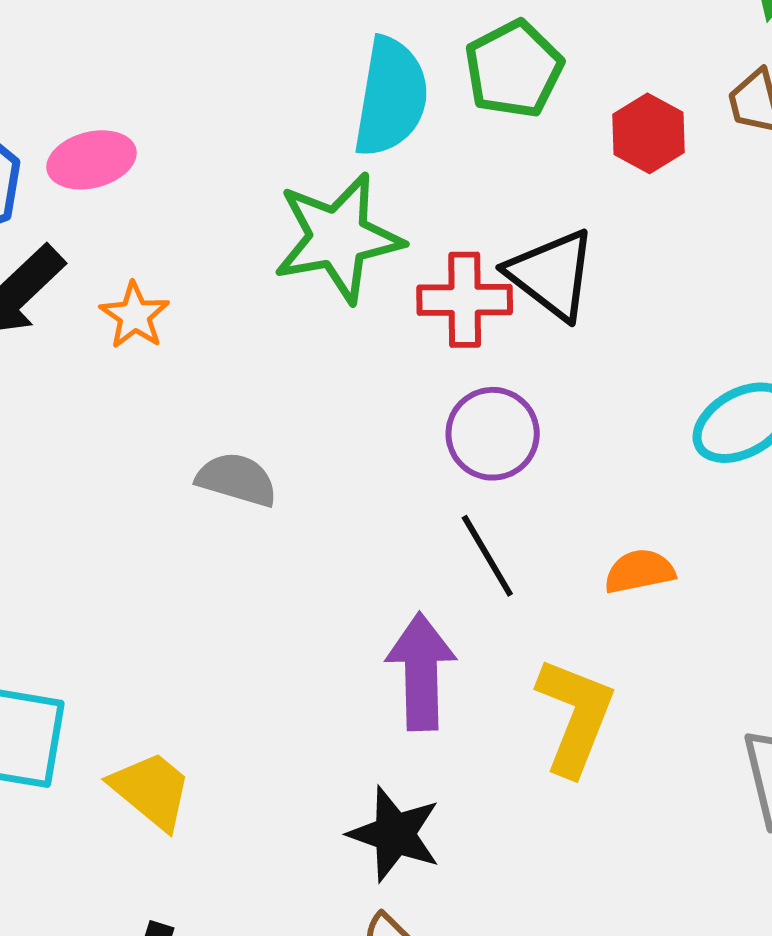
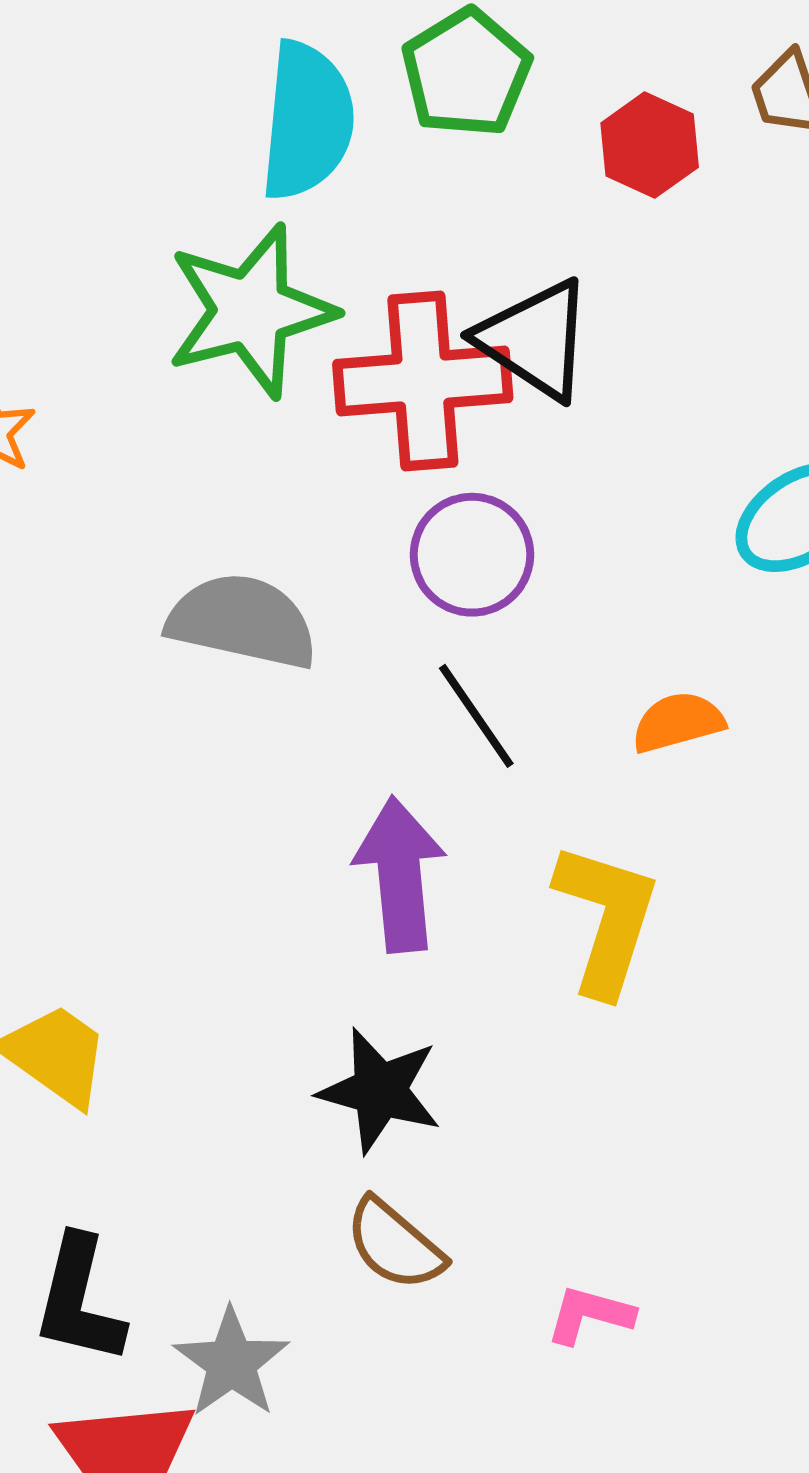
red cross: (465, 300) -> (423, 381), size x1.4
gray semicircle: (237, 479) -> (242, 621), moved, size x1.4

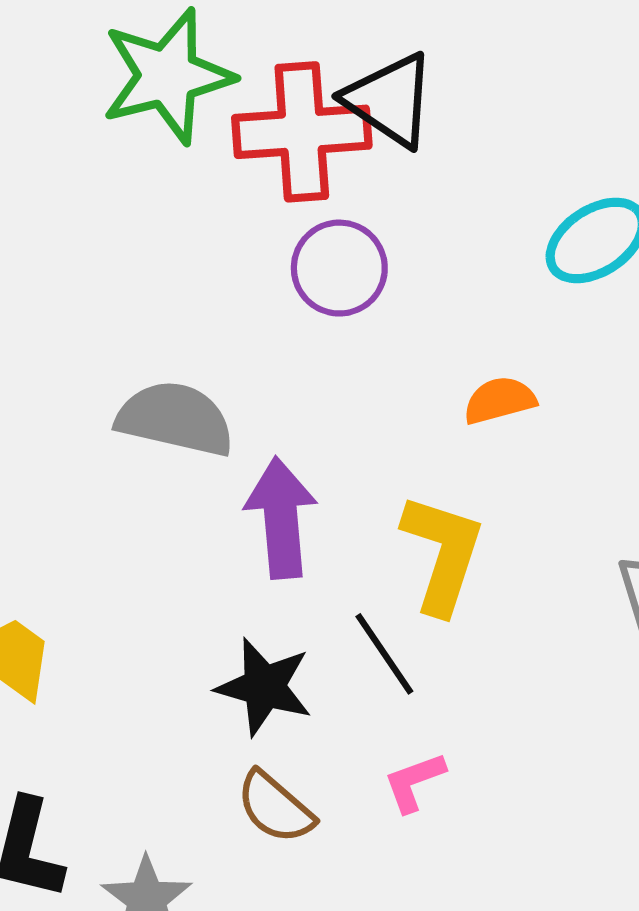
gray semicircle: (242, 621) -> (175, 419), moved
black line: (476, 716) -> (384, 654), moved
pink L-shape: (590, 1315) -> (414, 782), moved, turned -36

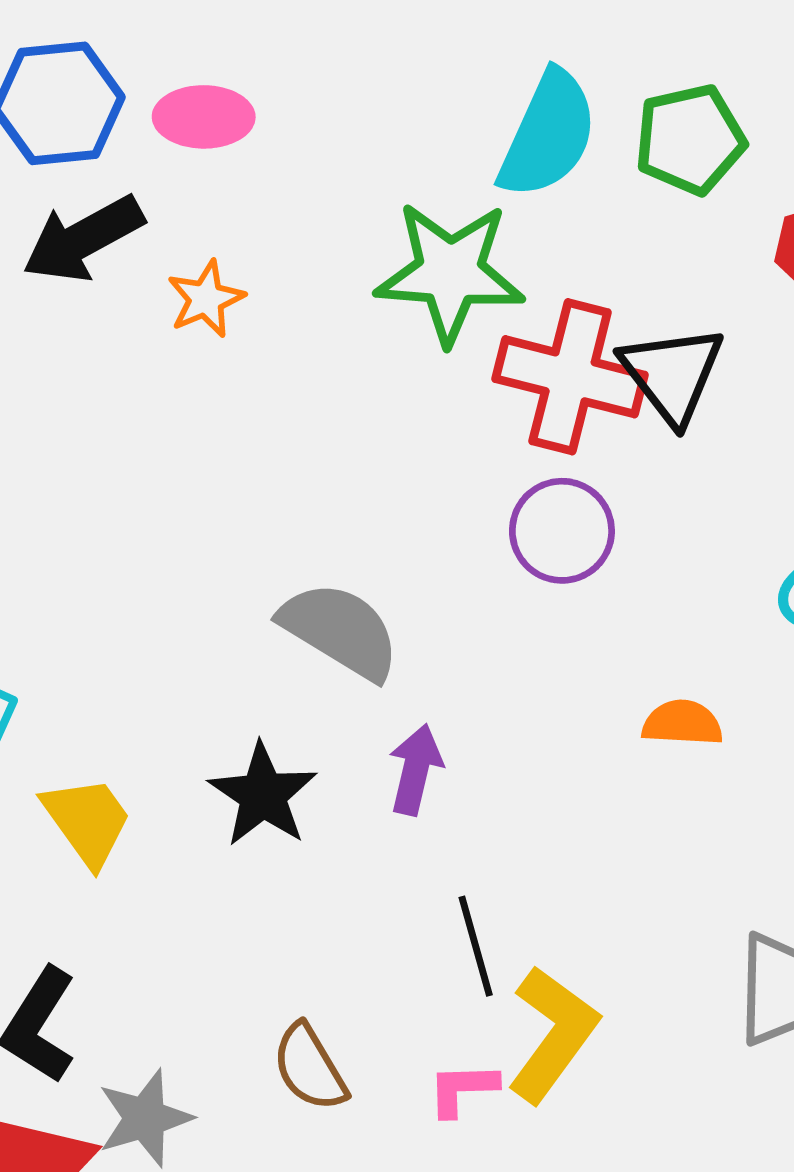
purple arrow: (281, 518) -> (415, 770), size x0.7
yellow L-shape: (443, 554) -> (553, 1034), moved
black star: (264, 687) -> (263, 795), moved

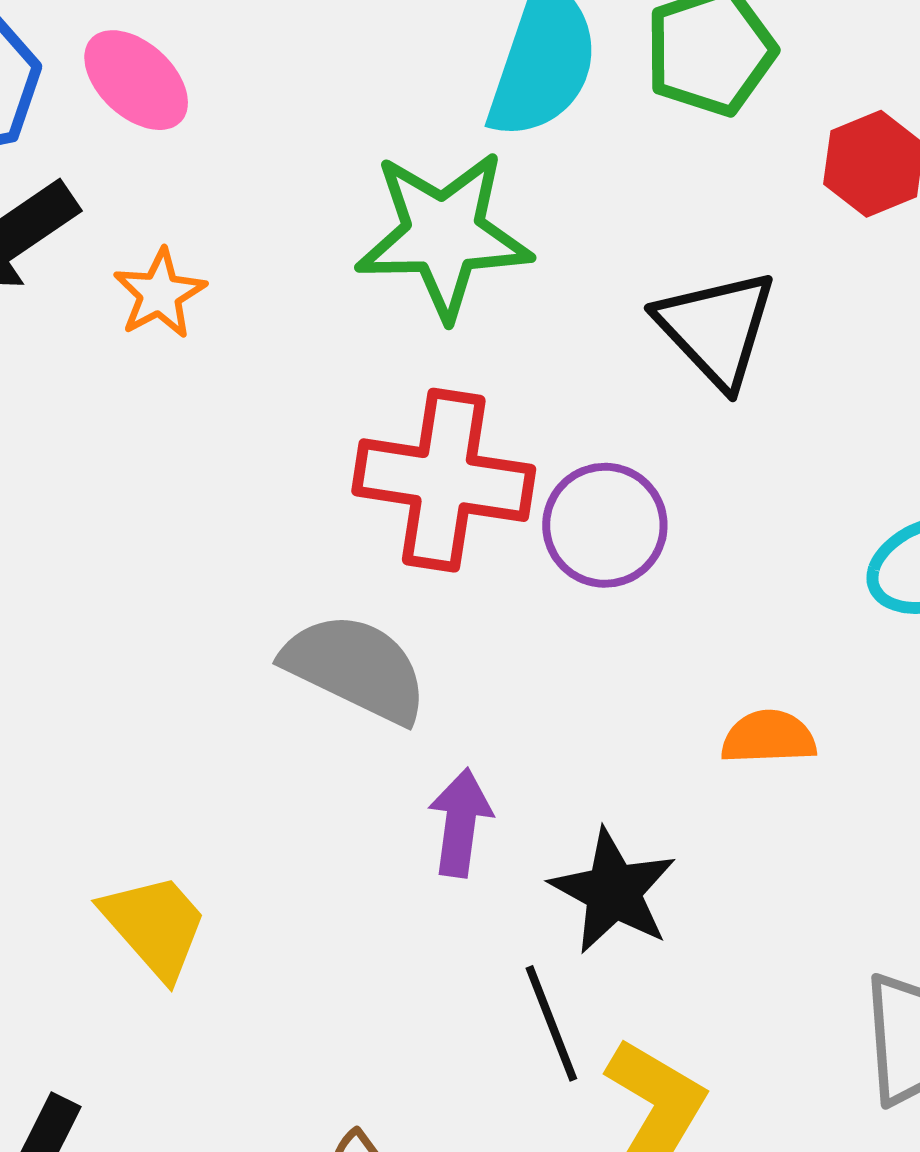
pink ellipse: (204, 117) -> (136, 80), turned 48
red cross: (570, 377) -> (444, 480), moved
black star: (263, 795) -> (613, 891), moved
yellow trapezoid: (87, 821) -> (155, 926), moved

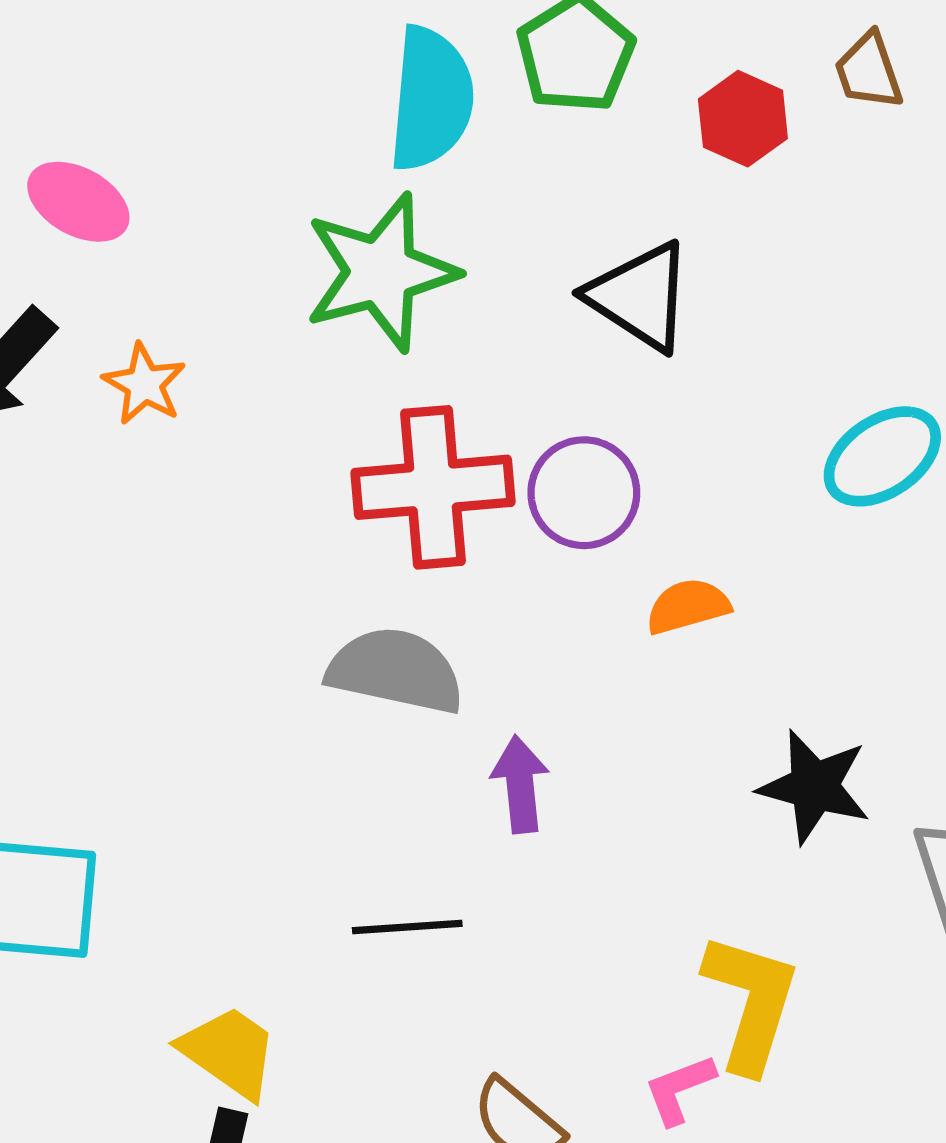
orange semicircle: (769, 737) -> (688, 606), moved
black star: (613, 891) -> (814, 787), moved
yellow trapezoid: (155, 926) -> (229, 1052), moved
black line: (551, 1023) -> (407, 927), moved, turned -59

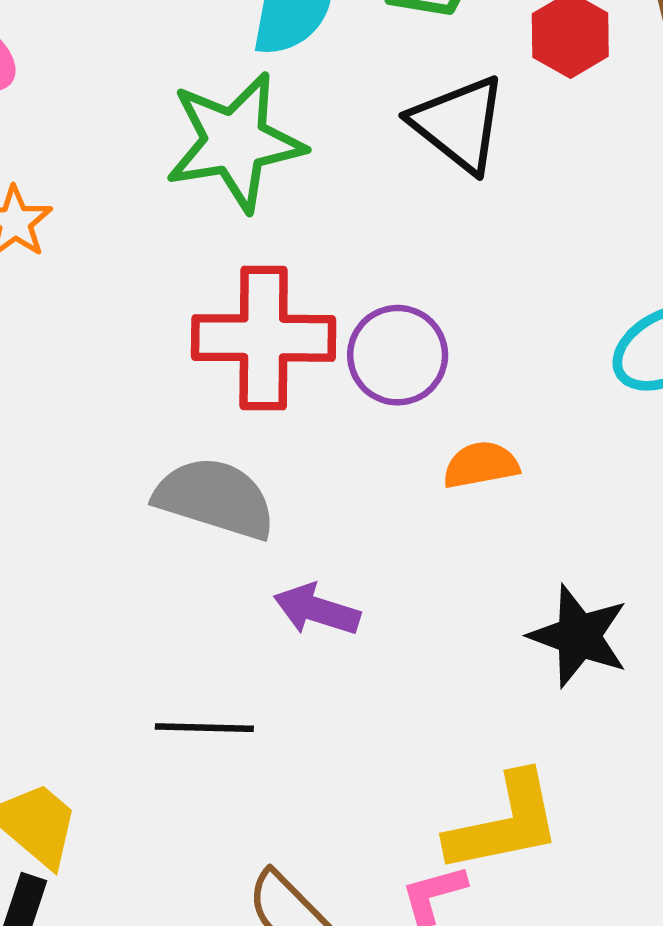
black triangle: (640, 296) -> (459, 124), moved
purple arrow: (520, 784) -> (317, 610), turned -72
yellow L-shape: (751, 1002) -> (504, 823), turned 56

